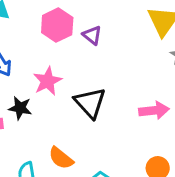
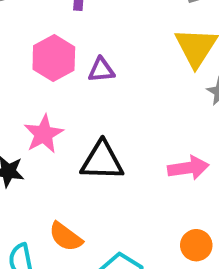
purple triangle: (92, 35) -> (101, 70), turned -42
black triangle: (90, 103) -> (102, 161), turned -44

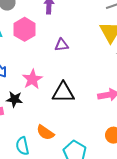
pink hexagon: (54, 58) -> (25, 29), moved

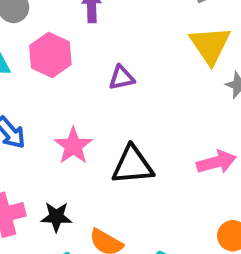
black star: (14, 99) -> (56, 217), moved

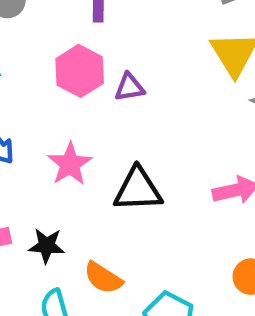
pink hexagon: (50, 55) -> (80, 71), moved

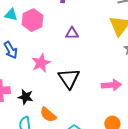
pink hexagon: (80, 71) -> (33, 20), moved
black triangle: (138, 189) -> (69, 78), turned 50

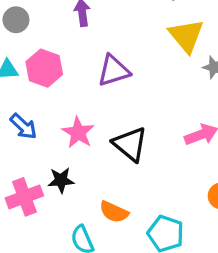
purple triangle: (72, 33) -> (114, 71), size x1.5
black star: (26, 97) -> (61, 180), moved

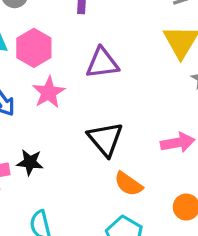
pink star: (78, 133) -> (49, 92), moved
orange semicircle: (114, 212) -> (128, 184), moved

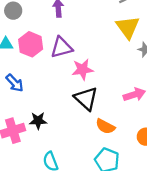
purple triangle: (102, 63) -> (61, 47), moved
pink star: (49, 92) -> (83, 69), moved, turned 30

